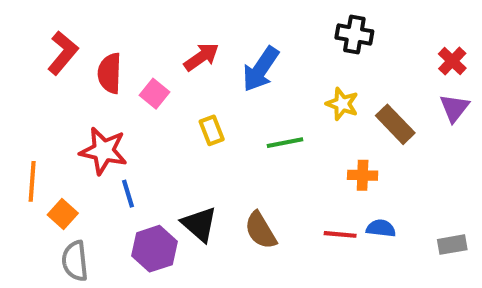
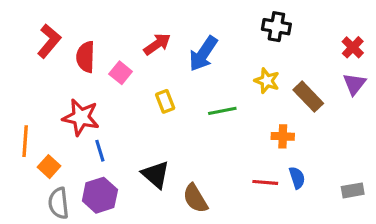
blue semicircle: (381, 228) -> (297, 178), turned 65
brown semicircle: (261, 230) -> (195, 198), moved
purple hexagon: (155, 249) -> (100, 195), moved

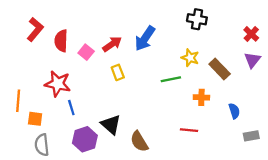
red arrow: (157, 44) -> (112, 44), moved
green line: (222, 111) -> (171, 79), moved
orange square: (49, 167) -> (35, 119), turned -35
blue semicircle: (297, 178) -> (234, 111), moved
purple hexagon: (100, 195) -> (85, 139), moved

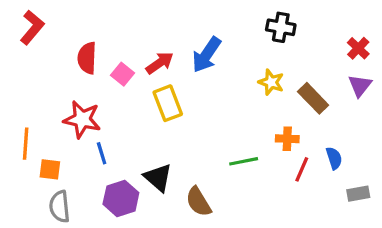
red L-shape: (35, 29) -> (32, 27), moved
yellow rectangle: (118, 72) -> (168, 103), size x1.5
green line: (171, 79) -> (244, 161), moved
red line: (189, 130) -> (302, 169), moved, turned -72

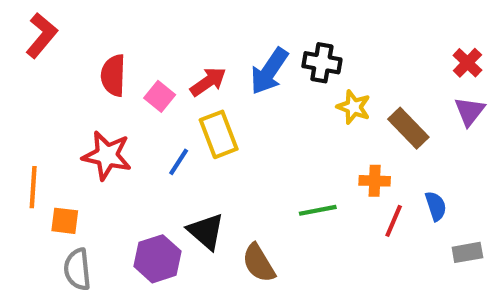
black cross: (281, 27) -> (322, 63), moved
blue line: (102, 153) -> (179, 162), moved, turned 50

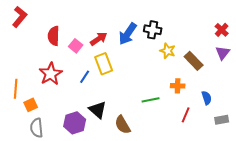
red star: (107, 155) -> (51, 74), turned 30
orange square: (65, 221) -> (31, 105), turned -32
red line: (394, 221) -> (186, 115), moved

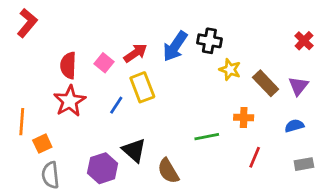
red semicircle: (54, 36) -> (68, 65), moved
purple triangle: (223, 53) -> (298, 86), moved
blue semicircle: (207, 98) -> (294, 126), moved, turned -88

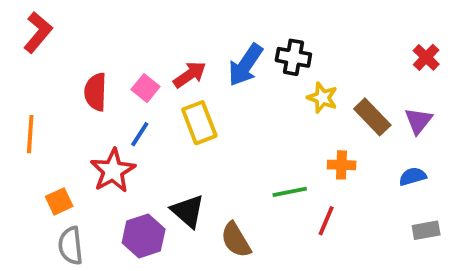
red star: (70, 101) -> (113, 171), moved
blue line: (116, 105) -> (140, 134), moved
orange line: (22, 122) -> (30, 134), moved
red line: (255, 157) -> (326, 221), moved

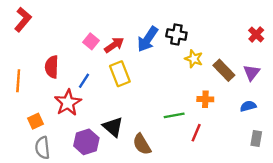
pink square: (146, 88) -> (91, 41), moved
red semicircle: (96, 92) -> (52, 67), moved
gray rectangle: (426, 230) -> (256, 138), turned -70

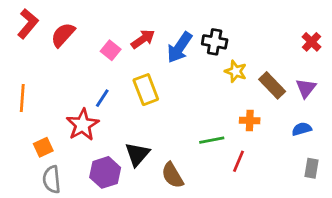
red arrow: (114, 45) -> (143, 39), moved
red semicircle: (52, 67) -> (63, 35), moved, turned 40
black triangle: (113, 127) -> (137, 154), turned 30

